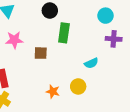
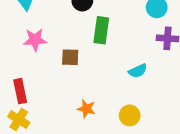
yellow circle: (78, 86) -> (130, 115), moved

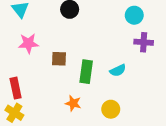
green rectangle: (101, 30) -> (86, 72), moved

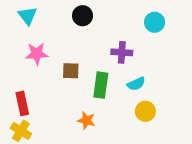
purple cross: (144, 42) -> (122, 52), moved
yellow circle: (111, 109) -> (145, 111), moved

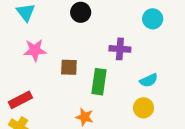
cyan semicircle: (136, 84) -> (149, 80), moved
red rectangle: (22, 103) -> (20, 100), turned 75

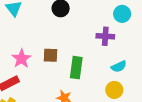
purple cross: (120, 49) -> (105, 36), moved
pink star: (35, 50) -> (21, 59), moved, turned -30

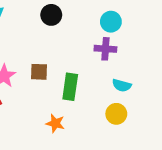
cyan circle: (122, 14) -> (111, 22), moved
cyan semicircle: (119, 66) -> (122, 85), turned 40

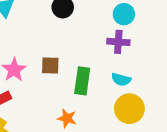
cyan semicircle: (122, 85) -> (121, 79), moved
yellow circle: (116, 114) -> (129, 109), size x1.4

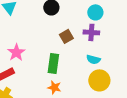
brown square: (50, 66) -> (66, 36), moved, turned -32
green rectangle: (82, 81) -> (53, 63), moved

